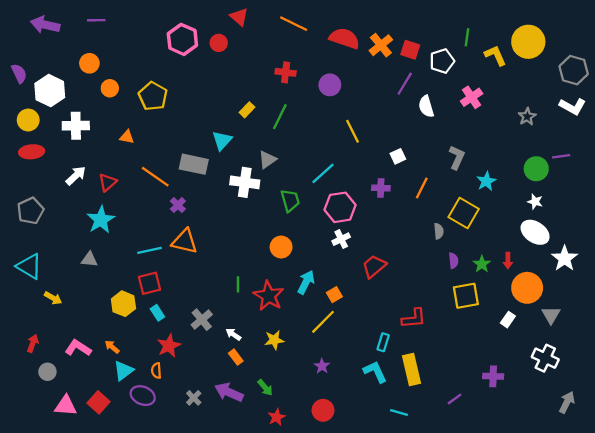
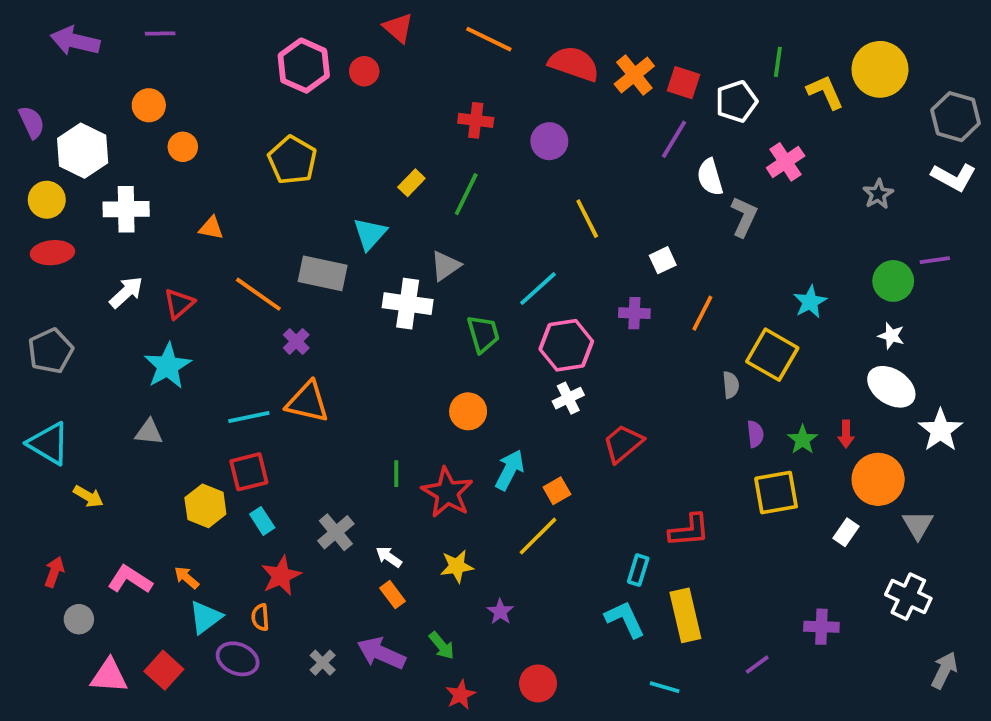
yellow pentagon: (153, 96) -> (292, 160), moved
gray L-shape: (457, 157) -> (744, 217), moved
purple star: (322, 366) -> (500, 612), moved

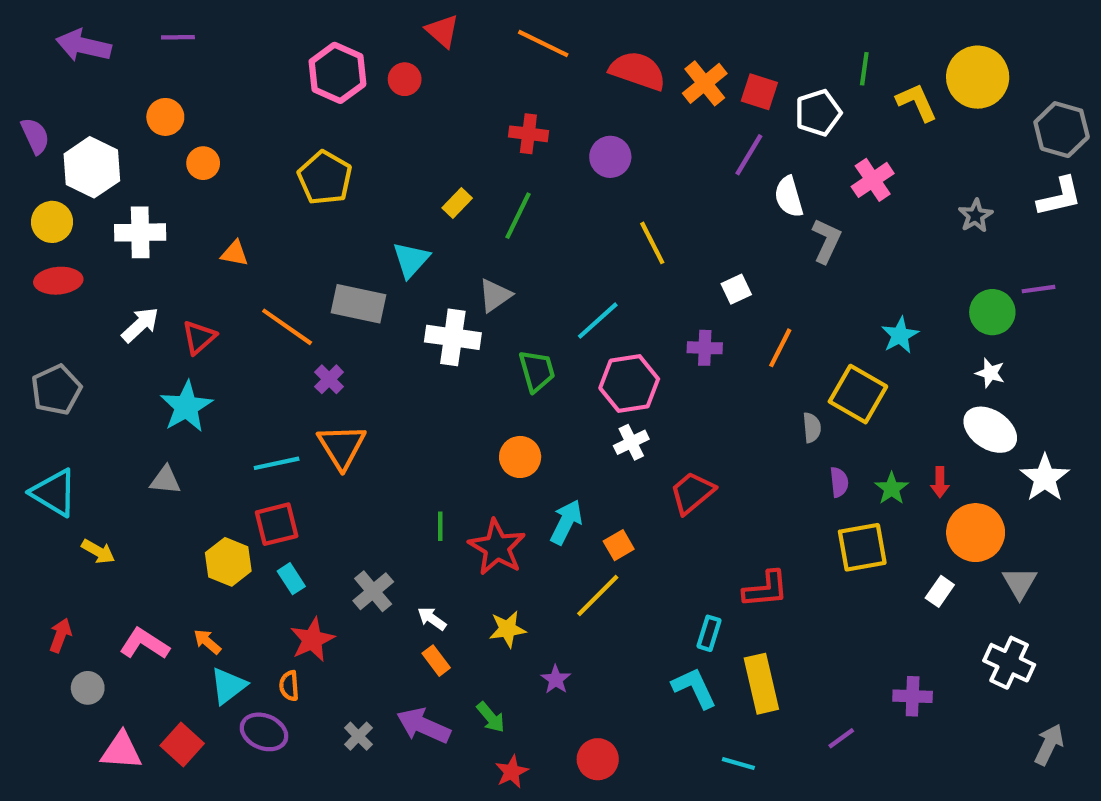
white L-shape: (954, 177) -> (1059, 197), turned -42
orange triangle: (308, 402) -> (342, 446), turned 45

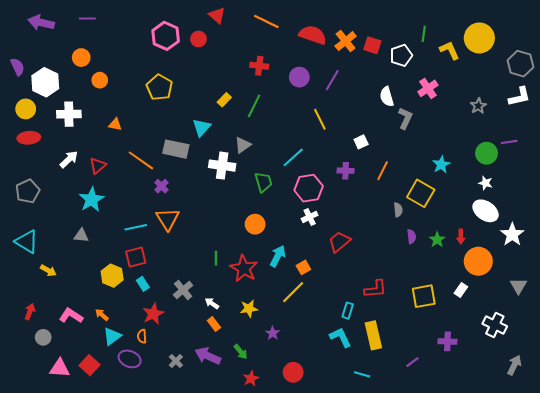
purple line: (749, 155) -> (332, 80), moved
yellow square: (862, 547) -> (424, 296), moved
gray triangle: (1020, 583) -> (518, 286), moved

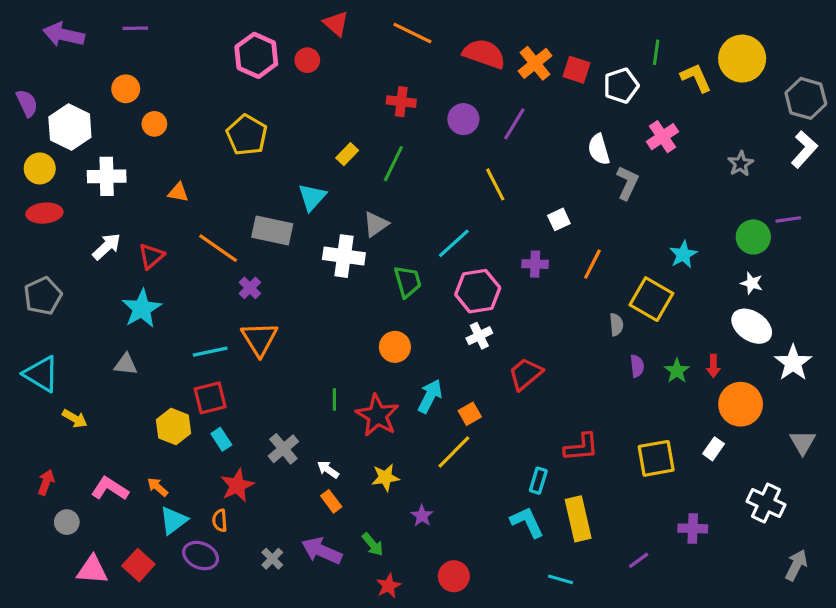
white L-shape: (519, 97) -> (804, 149), turned -35

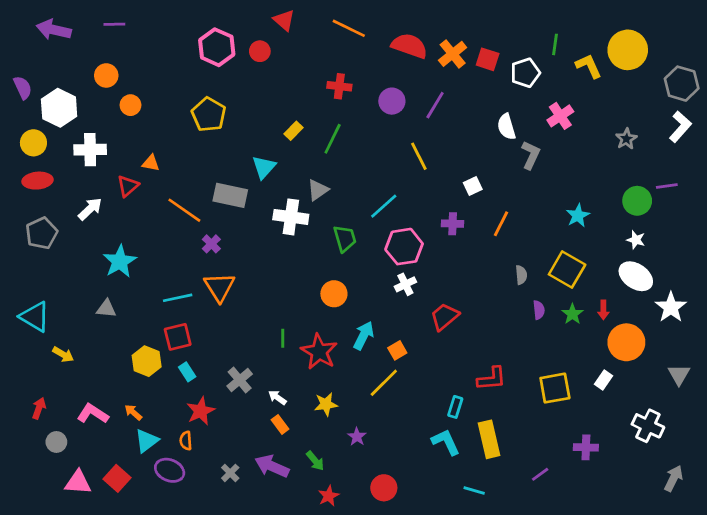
red triangle: (151, 256) -> (128, 186), moved
gray pentagon: (43, 296) -> (42, 233), moved
yellow square: (651, 299) -> (567, 270), moved

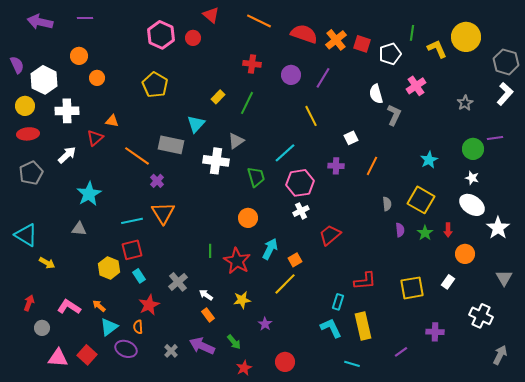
orange circle: (626, 342) -> (465, 254), size x0.7

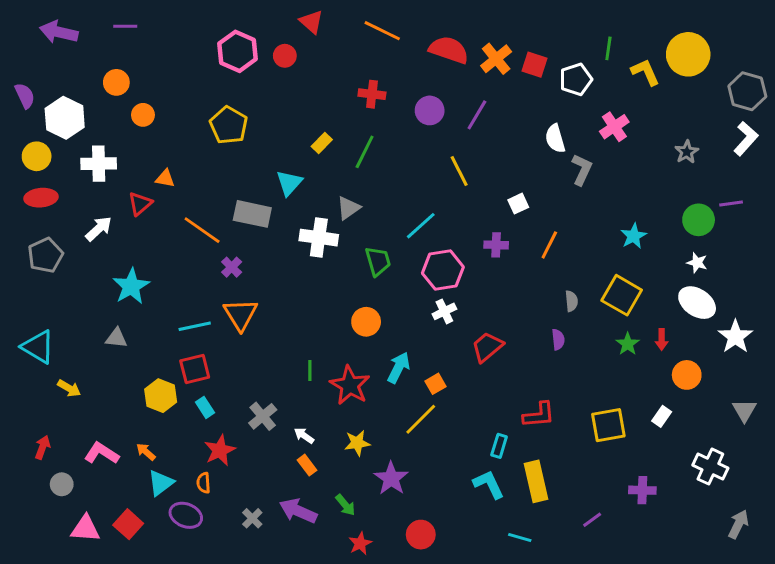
purple semicircle: (400, 230) -> (558, 339), moved
purple star: (265, 324) -> (391, 478), size x1.6

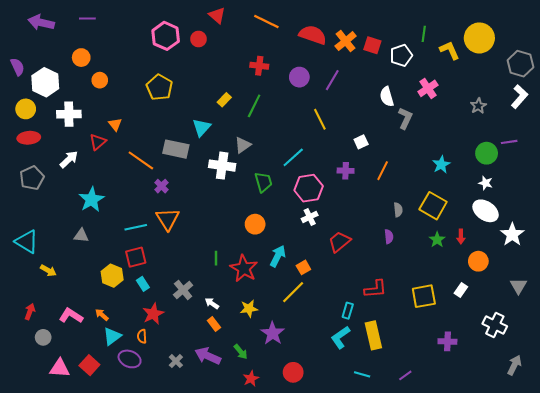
orange triangle: (165, 178) -> (115, 124), turned 40
cyan L-shape: (489, 484) -> (340, 337), turned -100
purple line: (592, 520) -> (405, 375), moved

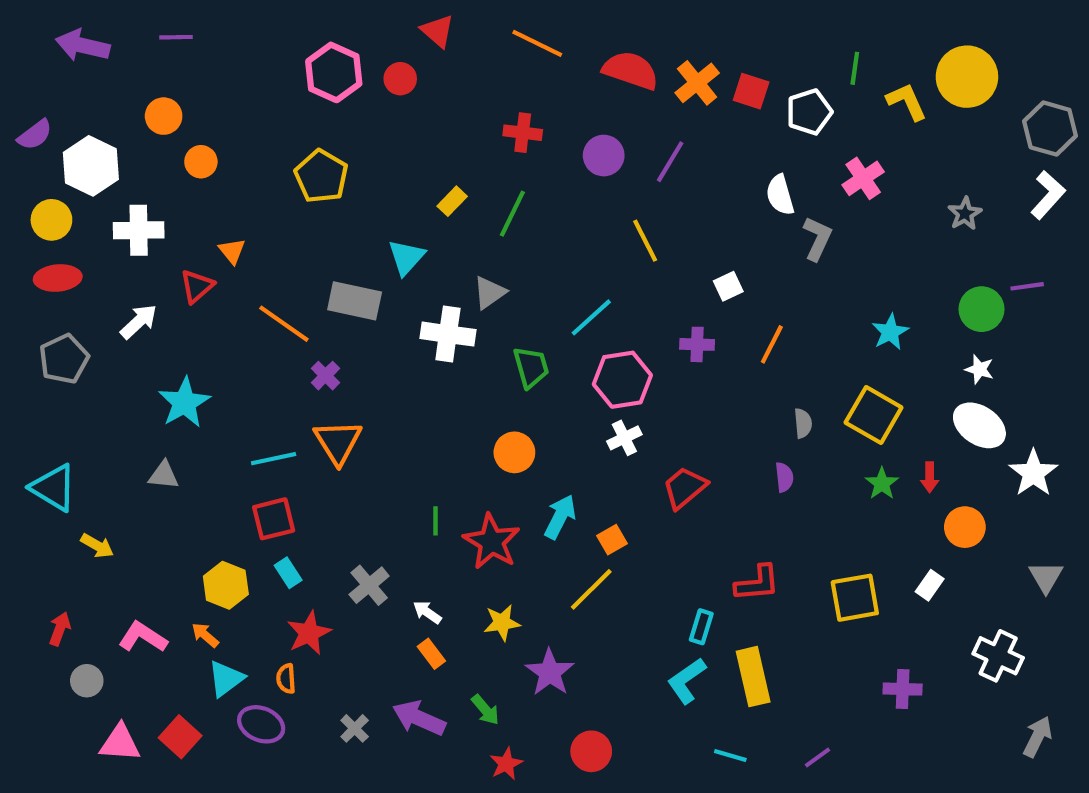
purple semicircle: (17, 67) -> (35, 135), turned 78
yellow hexagon: (112, 276) -> (226, 585), moved

